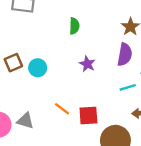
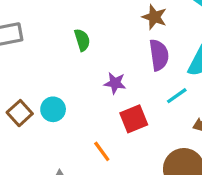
orange line: (62, 109) -> (102, 151), turned 35
red square: (88, 116) -> (134, 119), moved

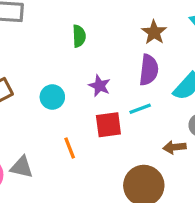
cyan line: (177, 96) -> (140, 109), moved
cyan circle: (53, 109) -> (52, 97), moved

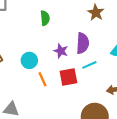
purple semicircle: (149, 70) -> (83, 43), moved
orange line: (70, 148) -> (43, 79), moved

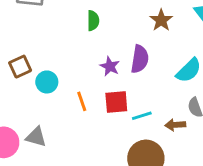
cyan circle: (29, 60) -> (47, 82), moved
cyan line: (89, 65) -> (142, 116), moved

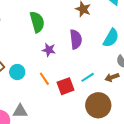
green semicircle: (93, 21) -> (37, 22), size x1.5
purple star: (110, 66) -> (49, 50), moved
red square: (116, 102) -> (66, 86), moved

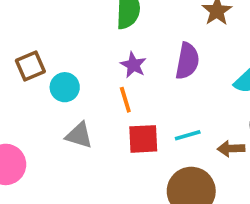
orange line: (44, 79) -> (125, 100), moved
gray triangle: (20, 111) -> (79, 135), moved

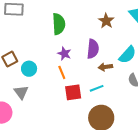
gray triangle: (79, 135) -> (21, 92), moved, turned 42
brown arrow: (231, 149) -> (105, 67), moved

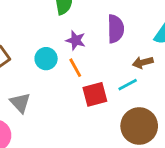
brown arrow: (105, 67) -> (143, 62), moved
cyan circle: (29, 69) -> (46, 59), moved

